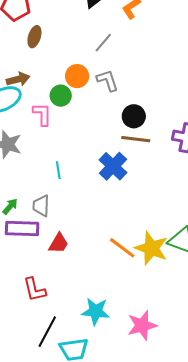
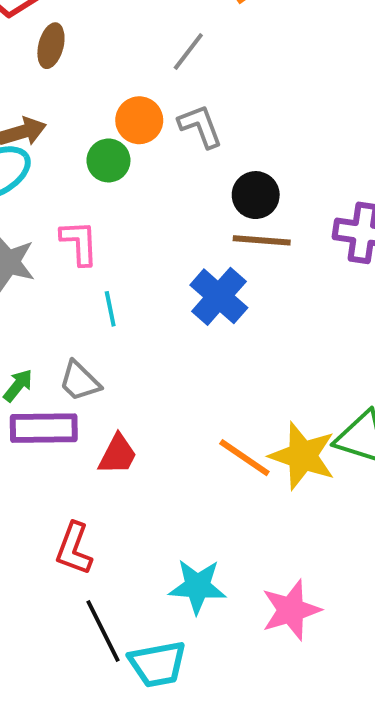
pink L-shape: (42, 114) -> (79, 243), moved
gray trapezoid: (41, 206) -> (80, 381), turned -45
red L-shape: (34, 290) -> (74, 549), turned 36
black line: (47, 332) -> (103, 631), turned -52

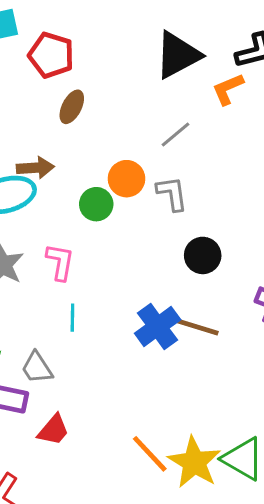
brown line: (262, 240) -> (197, 327), moved

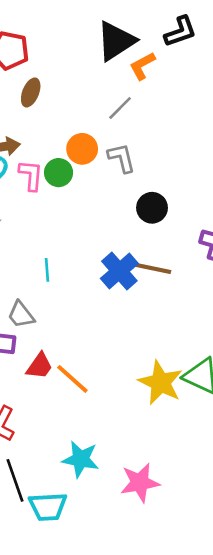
orange L-shape: (228, 89) -> (142, 66), moved
pink L-shape: (60, 262) -> (31, 175), moved
orange line: (150, 454) -> (72, 379), moved

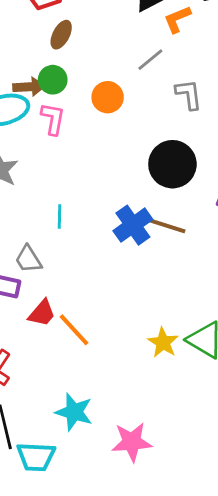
gray L-shape: (122, 158) -> (189, 94), moved
green circle: (59, 173) -> (53, 80), moved
black circle: (152, 208) -> (172, 164), size x1.5
yellow star: (161, 383) -> (163, 343), size x0.7

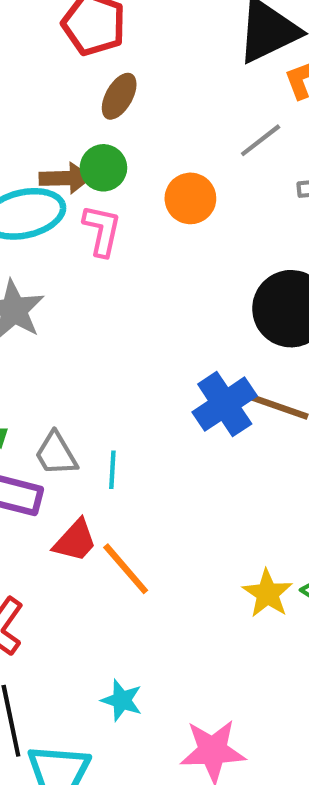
cyan line: (59, 216) -> (112, 470), moved
cyan star: (74, 412) -> (122, 700), size x0.7

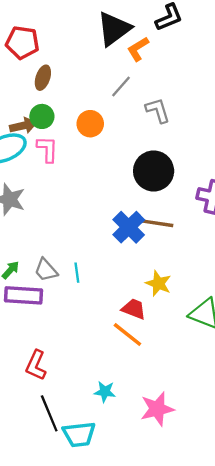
red trapezoid: (75, 541) -> (134, 309), moved, turned -100
orange line: (126, 569) -> (127, 334), moved
yellow star: (267, 593) -> (158, 283), moved

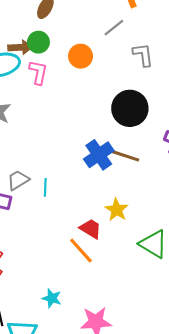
gray trapezoid: (46, 270) -> (18, 180), turned 90

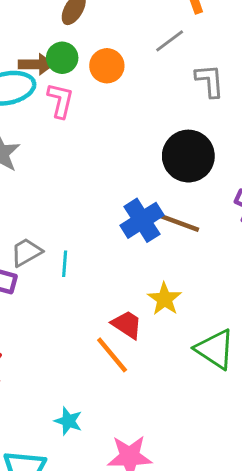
orange circle: (81, 56) -> (107, 66), moved

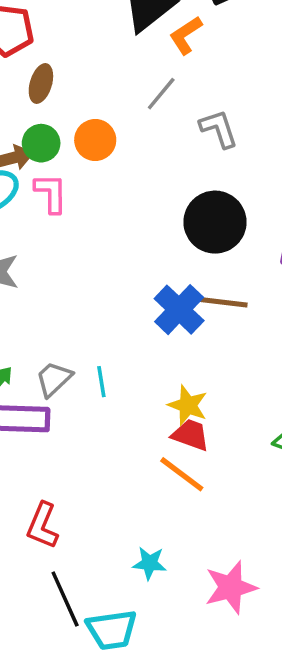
yellow star: (165, 299) -> (188, 405), moved

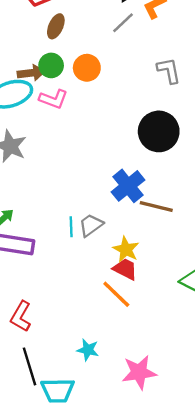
gray line: (161, 94) -> (123, 23), moved
pink L-shape: (51, 193) -> (53, 99), turned 104
brown line: (222, 302) -> (156, 206), moved
gray trapezoid: (54, 379) -> (91, 225), moved

